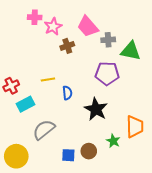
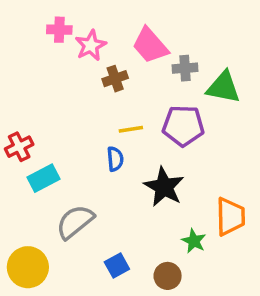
yellow line: (48, 80) -> (131, 129), moved
brown circle: (89, 151) -> (168, 276), moved
blue square: (68, 155) -> (117, 265), turned -32

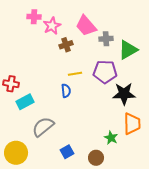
green triangle: (223, 87) -> (128, 50), turned -40
red cross: (19, 147) -> (11, 84), turned 35
black star: (164, 187) -> (124, 94), moved, turned -30

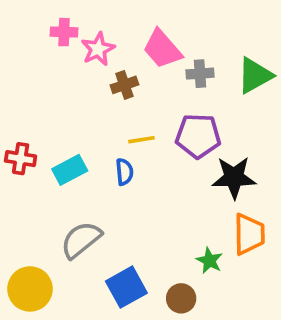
green triangle: (128, 50) -> (255, 75), moved
cyan rectangle: (25, 102) -> (70, 170), moved
blue square: (67, 152) -> (126, 287), size x1.5

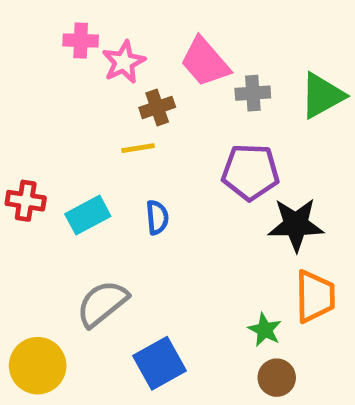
yellow line: (141, 140) -> (138, 148), moved
brown circle: (181, 298) -> (277, 378), moved

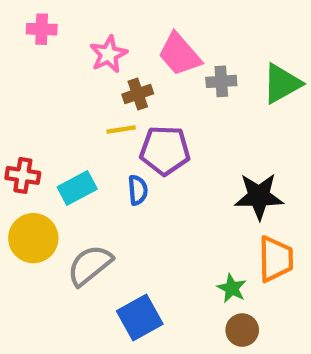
pink cross: (81, 41) -> (42, 29), moved
purple pentagon: (250, 172) -> (165, 150), moved
yellow circle: (38, 366) -> (33, 238), moved

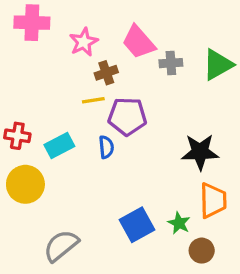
pink cross: (42, 29) -> (32, 23), size x1.5
gray semicircle: (90, 265) -> (61, 246), moved
blue square: (140, 317) -> (137, 225), moved
brown circle: (242, 330) -> (202, 251), moved

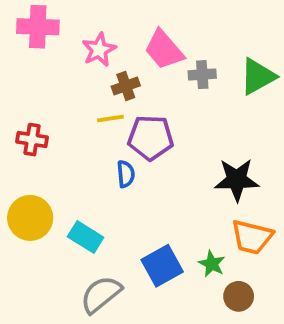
red cross: (17, 136) -> (32, 140), moved
cyan rectangle: (59, 145) -> (86, 237), moved, turned 60
orange trapezoid: (213, 200) -> (252, 237), turned 105
gray semicircle: (61, 246) -> (101, 294), moved

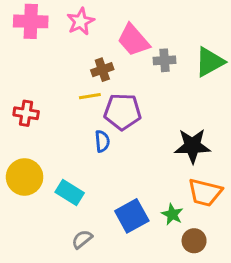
pink star: (99, 50) -> (81, 21), moved
gray semicircle: (101, 294) -> (82, 239), size x0.6

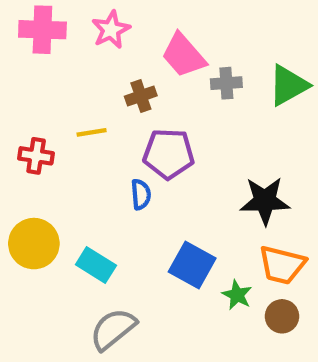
yellow line: (90, 96) -> (92, 132), moved
blue square: (132, 216) -> (192, 265), moved, turned -32
gray semicircle: (82, 239) -> (113, 329), size x1.6
brown circle: (194, 241) -> (282, 316), moved

